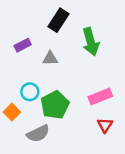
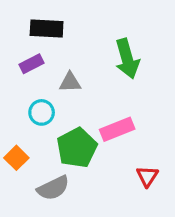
black rectangle: (58, 20) -> (47, 29), moved, turned 60
cyan circle: (30, 92) -> (42, 112), moved
pink rectangle: (100, 97) -> (117, 129), moved

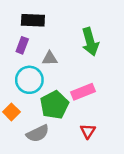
purple rectangle: (31, 64) -> (22, 45), turned -42
cyan circle: (42, 112) -> (29, 80), size x1.5
red triangle: (147, 176) -> (88, 131), moved

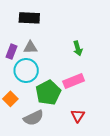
green arrow: (90, 42) -> (78, 48), moved, size x0.6
purple rectangle: (22, 45) -> (11, 52), moved
gray triangle: (50, 58) -> (30, 47), moved

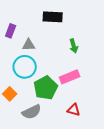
black rectangle: (29, 18) -> (53, 17), moved
purple rectangle: (11, 52) -> (11, 31), moved
red triangle: (78, 116) -> (74, 110), turned -48

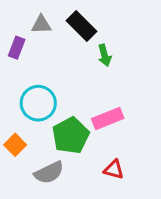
black rectangle: (53, 17) -> (81, 26), turned 42
gray triangle: (29, 45) -> (41, 24), moved
green arrow: (74, 46) -> (105, 55), moved

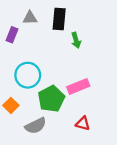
black rectangle: (81, 26) -> (59, 19), turned 50

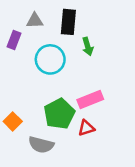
cyan circle: (28, 75) -> (50, 59), moved
red triangle: (83, 123) -> (86, 128), moved, turned -32
gray semicircle: (36, 126) -> (41, 145), turned 40

